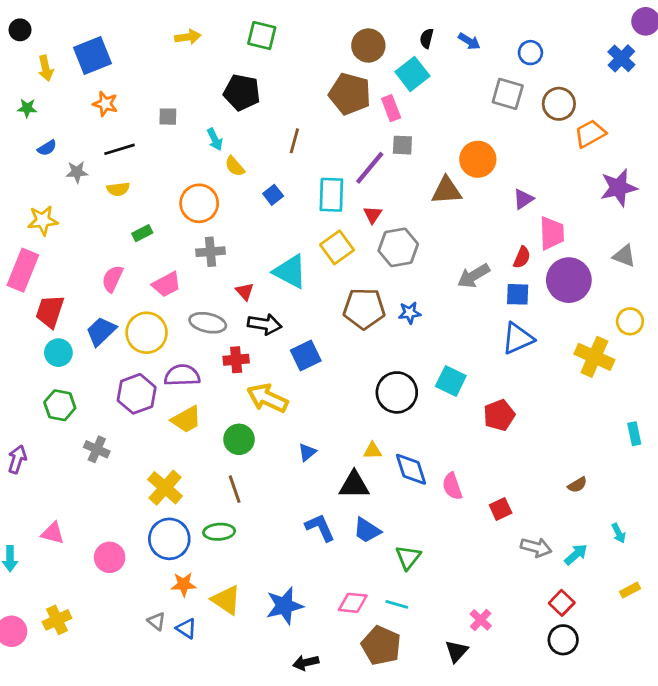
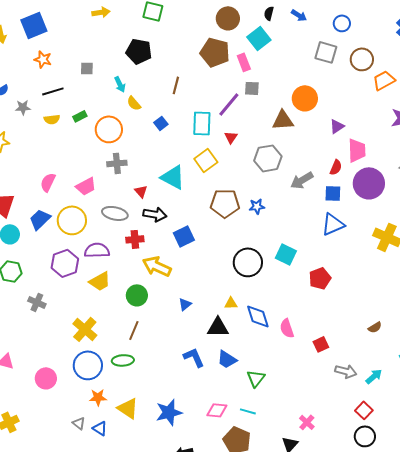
green rectangle: (142, 233) -> (80, 116), moved
gray hexagon: (398, 247) -> (268, 158), moved
brown line: (235, 489) -> (134, 330), turned 42

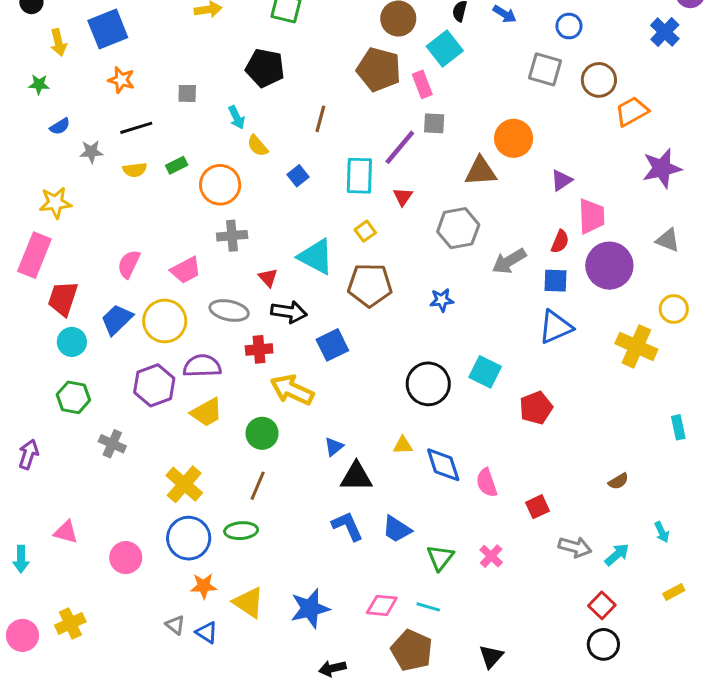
yellow square: (206, 160) -> (365, 231), size x0.6
brown pentagon: (225, 203) -> (370, 285), moved
black triangle: (218, 327) -> (356, 477), moved
pink cross: (307, 422) -> (491, 556), moved

